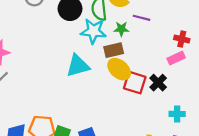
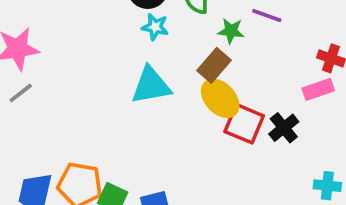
cyan star: (93, 31) -> (155, 27), moved, size x0.6
brown rectangle: (114, 50) -> (214, 65), turned -42
cyan cross: (177, 114) -> (327, 186), moved

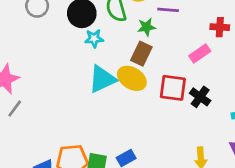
pink rectangle: (318, 89) -> (200, 54), moved
yellow ellipse: (220, 98) -> (132, 78), moved
black cross: (284, 128) -> (200, 97), moved

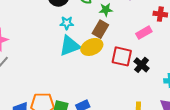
cyan star: (94, 38) -> (67, 23), moved
yellow ellipse: (132, 78) -> (92, 47), turned -60

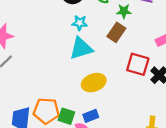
yellow ellipse: (92, 47) -> (94, 83), moved

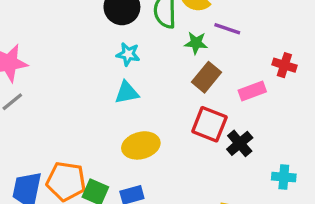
brown rectangle: (116, 32) -> (207, 77), moved
cyan triangle: (81, 48) -> (127, 93), size x0.7

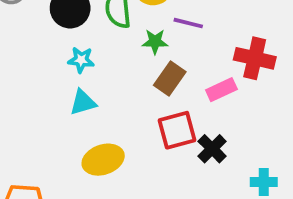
red cross: (284, 65) -> (255, 58), size x1.5
red square: (209, 124) -> (177, 130), turned -32

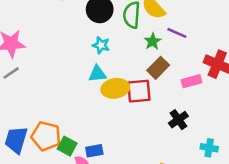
green star: (155, 42) -> (153, 41), turned 30
red square: (177, 130) -> (139, 91), moved
yellow ellipse: (103, 160) -> (115, 88), moved

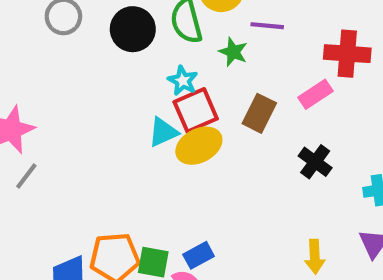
cyan star: (101, 45) -> (183, 81), moved, turned 30
brown rectangle: (158, 68) -> (259, 113), moved
red square: (139, 91) -> (196, 110), moved

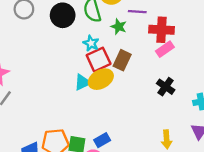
red cross: (347, 54) -> (162, 30), moved
brown rectangle: (259, 113) -> (122, 60), moved
cyan triangle: (163, 132) -> (83, 82), moved

